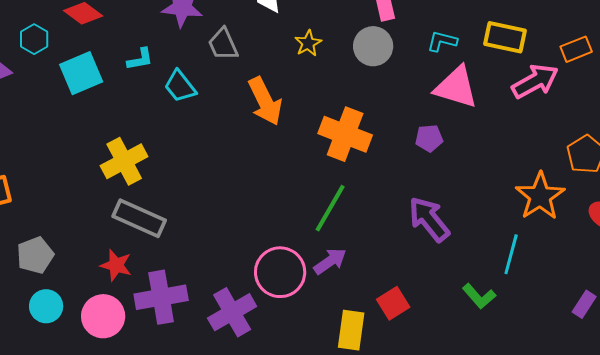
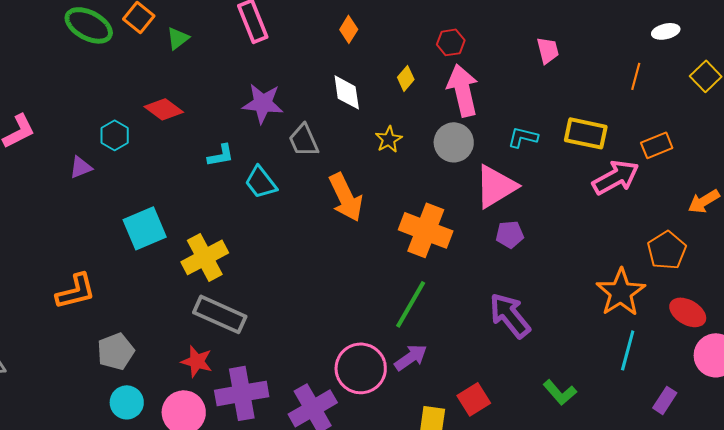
cyan square: (81, 73) -> (145, 228), moved
pink triangle: (456, 87) -> (496, 186), moved, turned -48
cyan line: (511, 254) -> (628, 350), moved

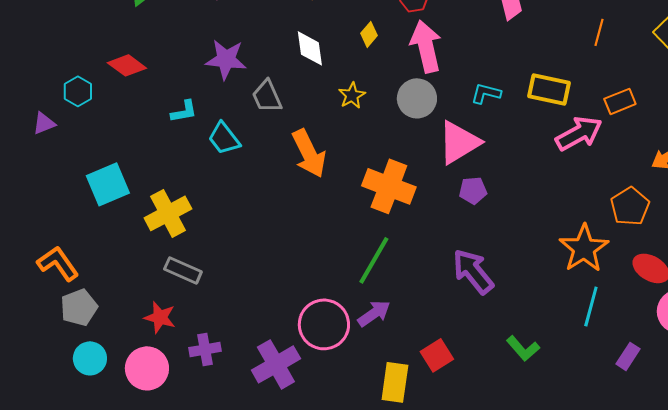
orange L-shape: (76, 291) -> (58, 263), moved, turned -111
gray rectangle: (220, 314) -> (183, 270), size x0.7
purple cross: (242, 393) -> (205, 349), size x0.6

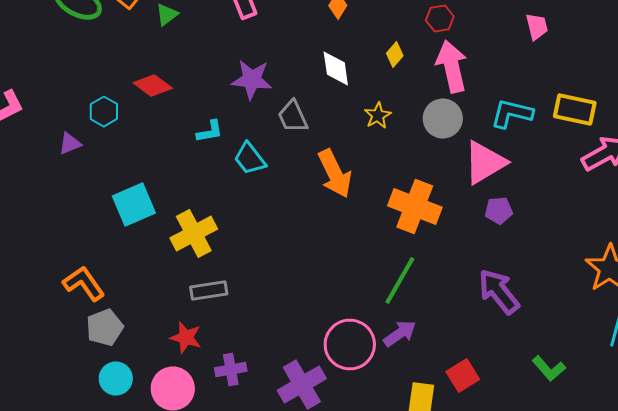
cyan L-shape: (486, 93) -> (512, 114), size x1.4
gray rectangle: (183, 270) -> (209, 290), turned -33

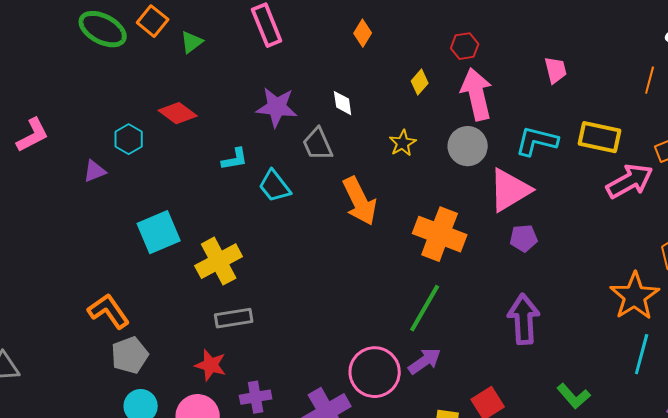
pink trapezoid: (537, 26) -> (556, 70), moved
white diamond: (336, 68) -> (343, 103), moved, size x0.7
purple arrow: (499, 292) -> (524, 319), turned 36

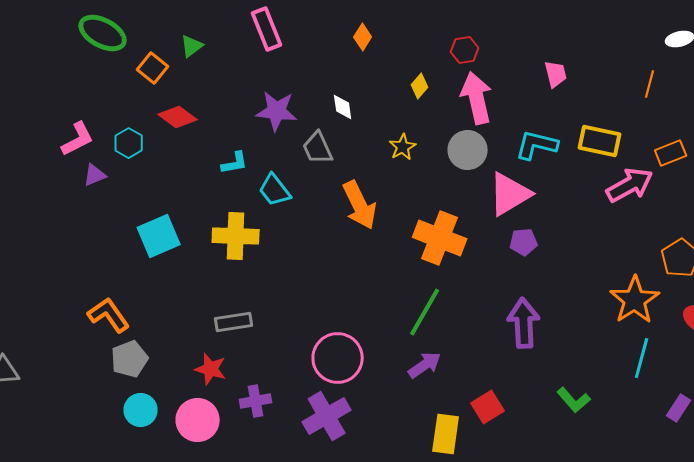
orange square: (153, 21) -> (153, 68), moved
pink L-shape: (33, 135) -> (78, 139), moved
yellow cross: (219, 261) -> (236, 236), moved, turned 30
pink circle: (375, 372) -> (338, 358), moved

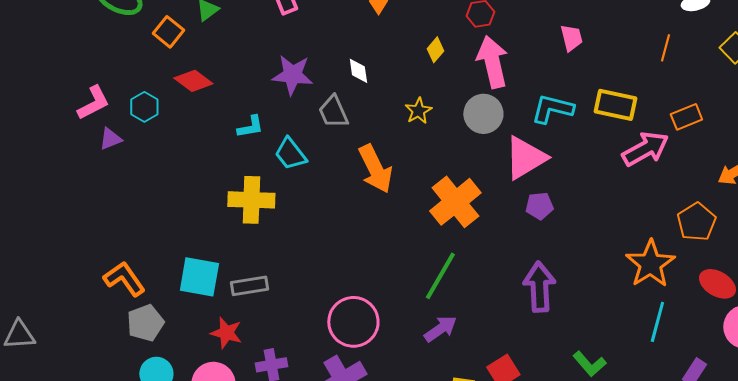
cyan square: (159, 236) -> (199, 277), moved, turned 33
orange cross: (440, 238) -> (455, 202), turned 30

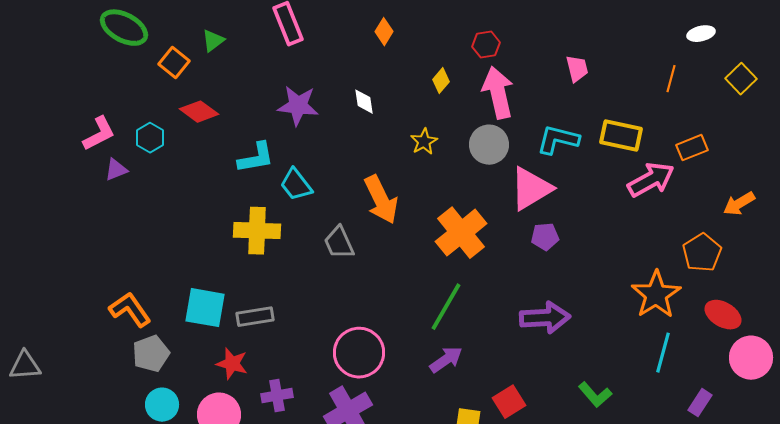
gray trapezoid: (333, 112) -> (339, 243), moved
cyan L-shape: (250, 127) -> (256, 158), size x1.4
purple arrow: (539, 287) -> (545, 318), turned 90

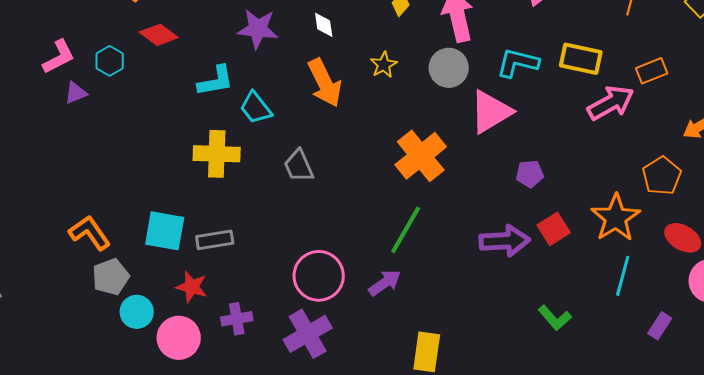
orange arrow: (381, 200) -> (325, 83), moved
purple pentagon: (545, 237) -> (530, 174), moved
purple arrow: (446, 360) -> (385, 283), moved
red square: (509, 402) -> (554, 229), moved
cyan circle: (162, 405) -> (137, 312), moved

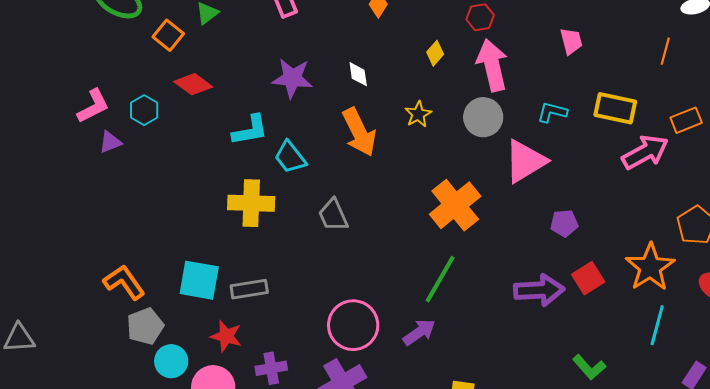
cyan L-shape: (518, 63) -> (552, 112), size x0.7

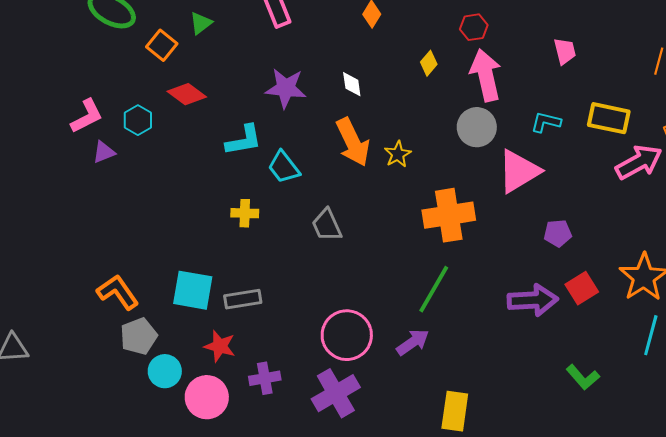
yellow star: (418, 114) -> (398, 154), moved
yellow cross: (251, 203) -> (245, 213), size x0.6
orange cross: (455, 205) -> (449, 215), turned 30

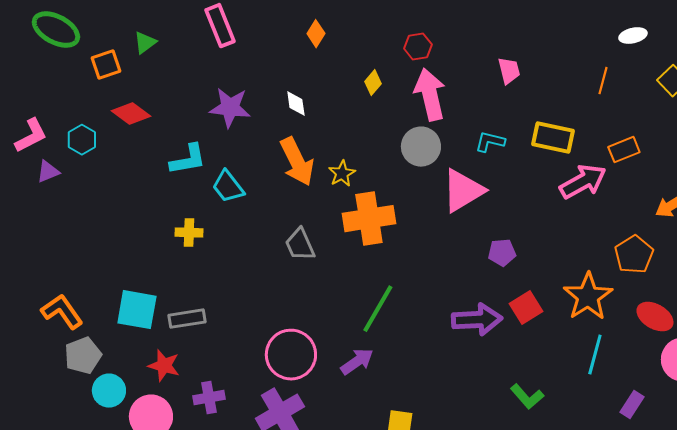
orange square: (162, 45) -> (106, 65), turned 32
orange cross: (449, 215) -> (369, 219), moved
gray trapezoid: (327, 225) -> (300, 245), moved

